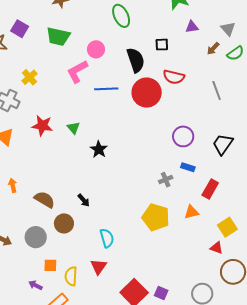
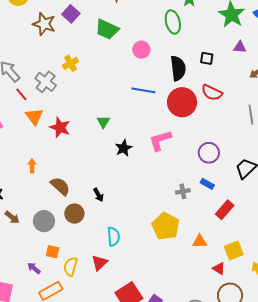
pink L-shape: (77, 71) -> (160, 140), moved
red star: (42, 126) -> (60, 127), moved
orange triangle: (192, 212) -> (200, 241), moved

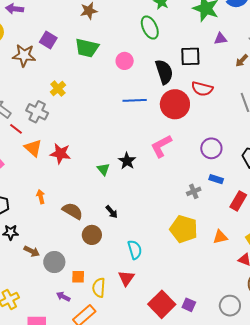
black square: (207, 58) -> (190, 56), size x1.5
green triangle: (103, 122) -> (103, 169), moved
gray circle: (44, 221) -> (54, 262), moved

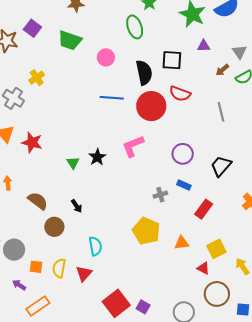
yellow semicircle: (99, 288) -> (59, 268), moved

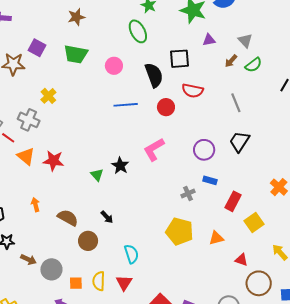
red circle: (151, 106) -> (166, 107), size x0.6
black trapezoid: (221, 166) -> (239, 141), moved
yellow square: (216, 249) -> (254, 222), moved

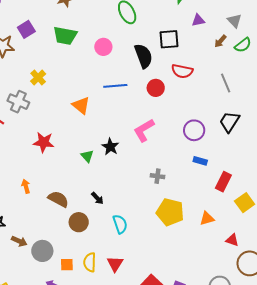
purple square: (37, 48) -> (26, 29), turned 30
orange triangle: (26, 156) -> (81, 105), moved
gray cross: (188, 193) -> (157, 176), moved, turned 32
cyan semicircle: (131, 254) -> (120, 224), moved

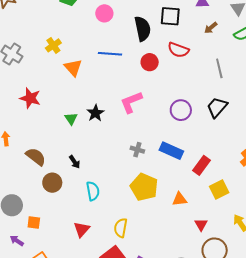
brown arrow: (220, 41) -> (211, 28), moved
yellow cross: (38, 78) -> (53, 45), moved
blue rectangle: (200, 161) -> (171, 151), moved, size x1.6
red triangle: (232, 240) -> (201, 225), turned 32
yellow semicircle: (90, 262) -> (121, 228), moved

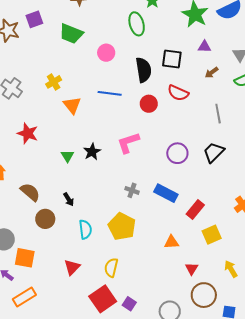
yellow pentagon: (144, 187) -> (122, 227), moved
orange square: (34, 223) -> (25, 258), size x1.5

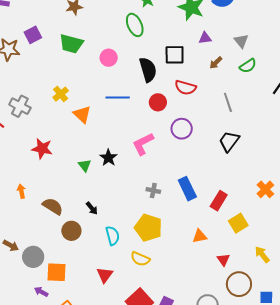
purple circle: (177, 153) -> (182, 129), moved
blue rectangle: (166, 193) -> (187, 189), turned 45
yellow semicircle: (111, 268) -> (140, 259), moved, turned -72

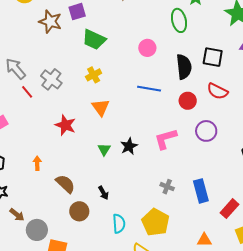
green trapezoid: (71, 44) -> (94, 40), moved
orange triangle: (82, 114) -> (101, 107), moved

